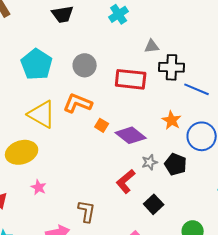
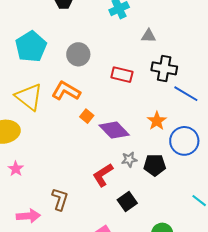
gray triangle: (152, 46) -> (149, 36), moved
red rectangle: (131, 79) -> (122, 75), size x0.7
black pentagon: (176, 164) -> (155, 165), turned -30

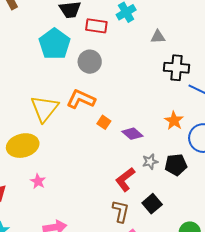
cyan pentagon: (31, 47) -> (54, 44), moved
red rectangle: (122, 75) -> (96, 26), moved
yellow triangle: (29, 97) -> (44, 109), turned 36
purple diamond: (114, 130) -> (132, 134), size x0.7
brown L-shape: (60, 199) -> (121, 211), moved

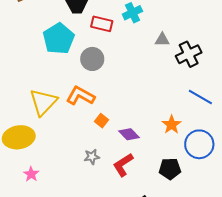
black cross: (177, 68) -> (189, 54), moved, turned -35
gray star: (150, 162) -> (92, 157), moved
red L-shape: (125, 179) -> (123, 165), moved

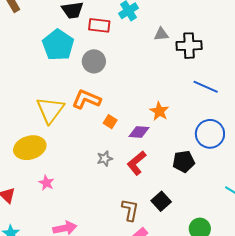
black cross: (189, 54) -> (189, 46), turned 30
orange star: (172, 125) -> (159, 111), moved
purple diamond: (129, 134) -> (139, 132), turned -35

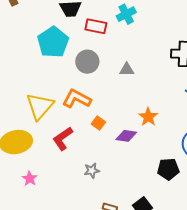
gray triangle: (161, 34) -> (127, 70), moved
gray star: (105, 159) -> (92, 171), moved
red L-shape: (137, 163) -> (63, 139), moved

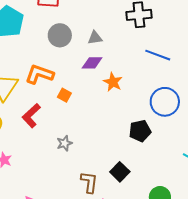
gray circle: (87, 62) -> (60, 35), moved
gray triangle: (127, 70) -> (95, 38), moved
purple diamond: (126, 136) -> (92, 63), moved

